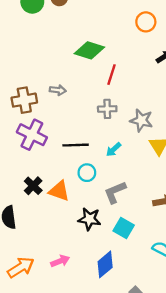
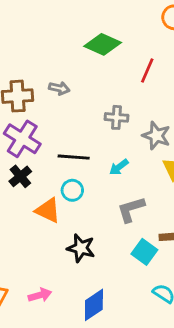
red line: (111, 75) -> (147, 70), moved
cyan circle: (87, 173) -> (72, 190), moved
black cross: (33, 186) -> (20, 176), moved
gray L-shape: (115, 192) -> (131, 209), moved
cyan square: (124, 228) -> (144, 252), moved

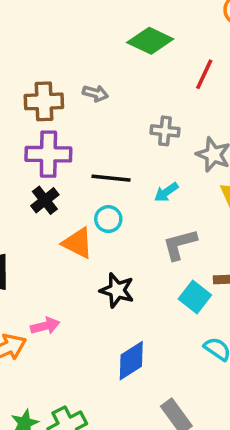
purple cross: (22, 139) -> (48, 154), turned -33
pink arrow: (40, 295) -> (45, 326), moved

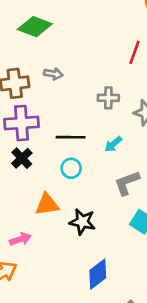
green diamond: (150, 41) -> (35, 27), moved
orange triangle: (78, 243) -> (47, 204), moved, turned -30
pink arrow: (45, 326) -> (20, 239), moved

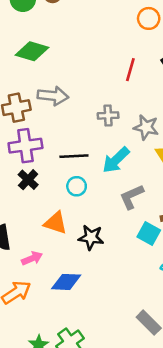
gray arrow: (53, 74) -> (53, 96), size x1.6
cyan arrow: (113, 144) -> (116, 160), size x1.6
orange triangle: (47, 204) -> (56, 223), turned 30
blue diamond: (98, 274) -> (66, 282), moved, turned 44

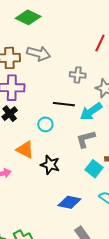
black line: (74, 156) -> (64, 104), moved
cyan arrow: (116, 160) -> (91, 111), moved
blue diamond: (66, 282) -> (69, 202), moved

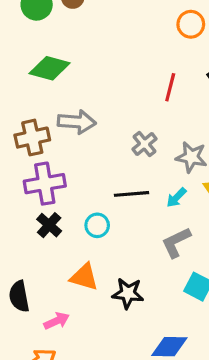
gray cross: (78, 75) -> (145, 144), turned -35
cyan arrow: (91, 111) -> (176, 198), size x0.6
cyan circle: (45, 124) -> (97, 225), moved

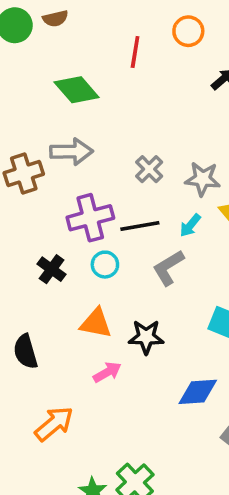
green diamond: (50, 68) -> (77, 90), moved, turned 39
red line: (170, 87) -> (135, 52), moved
purple cross: (45, 184) -> (90, 218), moved
gray L-shape: (176, 242) -> (168, 268), moved
pink arrow: (57, 321) -> (107, 372), moved

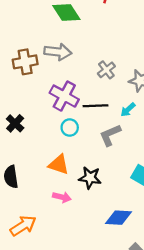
purple cross: (90, 218) -> (64, 96), turned 36
black cross: (52, 269) -> (15, 123), moved
pink arrow: (107, 372) -> (62, 197), turned 36

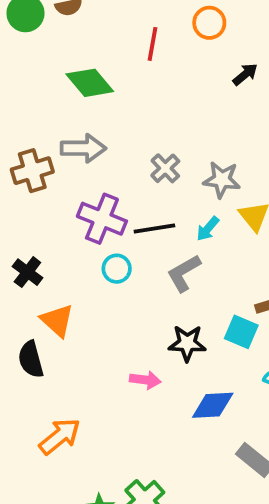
orange triangle: (59, 165) -> (57, 320), moved, turned 30
black star: (90, 178) -> (187, 343), moved
pink arrow: (62, 197) -> (145, 380), moved

